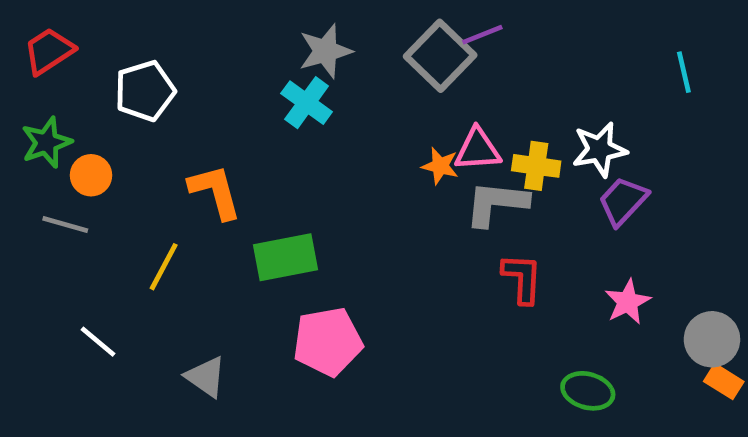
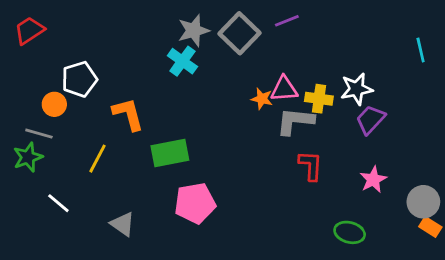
gray square: (440, 56) -> (240, 33), moved
cyan line: (684, 72) -> (421, 50), moved
white pentagon: (145, 91) -> (79, 79), moved
green star: (46, 142) -> (28, 157), moved

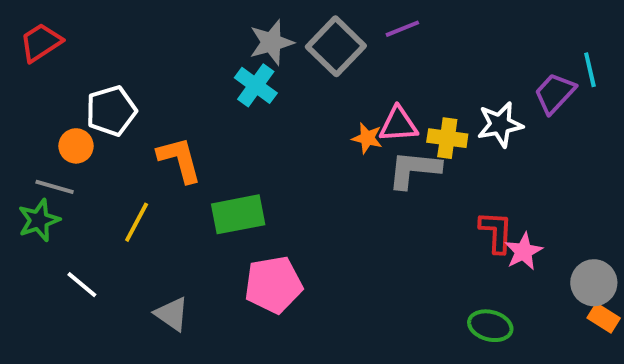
purple trapezoid: (370, 120) -> (555, 93), moved
red L-shape: (311, 166) -> (496, 232), moved

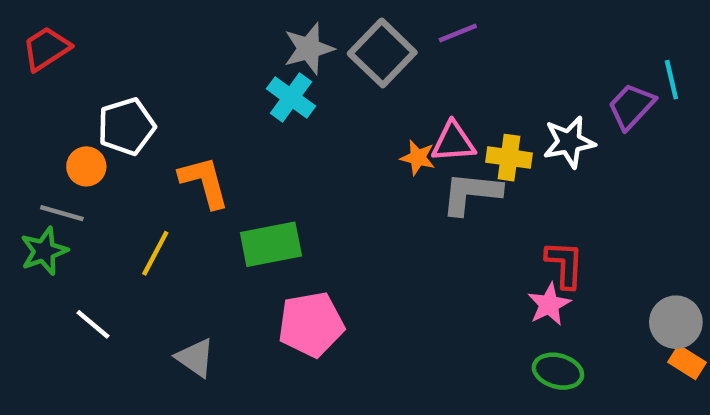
pink star: (523, 251) -> (549, 304), moved

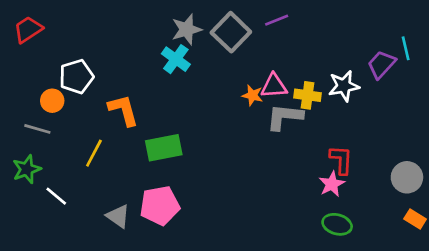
green star: (44, 251) -> (27, 169), moved
gray circle: (676, 322) -> (407, 177), moved
pink pentagon: (311, 324) -> (160, 206), moved

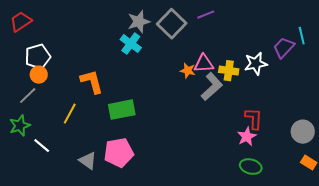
white pentagon: (76, 77) -> (38, 57), moved
gray L-shape: (285, 117) -> (212, 87), turned 132
gray line: (37, 129) -> (28, 96), turned -60

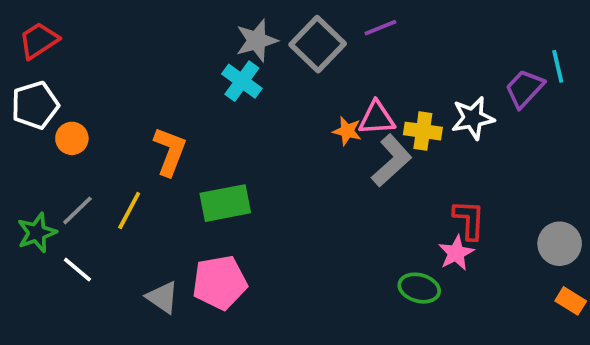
white pentagon: (38, 57) -> (35, 105), moved
orange L-shape: (92, 82) -> (170, 151), turned 36
gray line: (28, 96) -> (77, 210), moved
green ellipse: (251, 167) -> (419, 288), moved

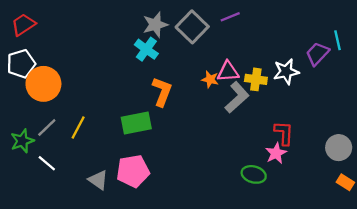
orange circle: (72, 138) -> (43, 84), size x1.8
orange L-shape: (170, 151) -> (162, 92), moved

